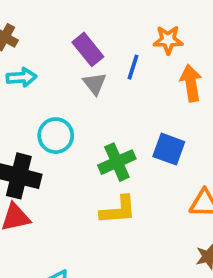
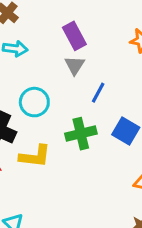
blue line: (133, 67) -> (98, 93), moved
yellow L-shape: (118, 210) -> (35, 156), moved

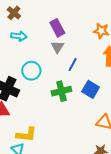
yellow L-shape: (35, 156) -> (26, 135), moved

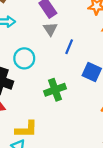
green cross: (61, 91) -> (55, 90), moved

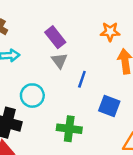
green cross: (55, 90) -> (69, 129), turned 30

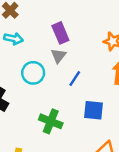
cyan circle: (32, 96) -> (33, 73), moved
blue square: (109, 106) -> (93, 110), turned -30

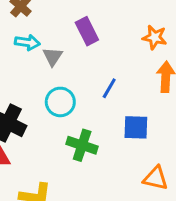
gray triangle: (59, 56) -> (53, 57), moved
cyan circle: (33, 73) -> (60, 102), moved

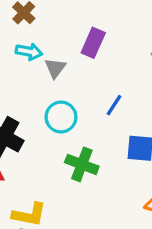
purple rectangle: (87, 31) -> (93, 43), turned 48

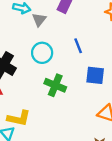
blue line: (114, 105) -> (78, 46), turned -56

